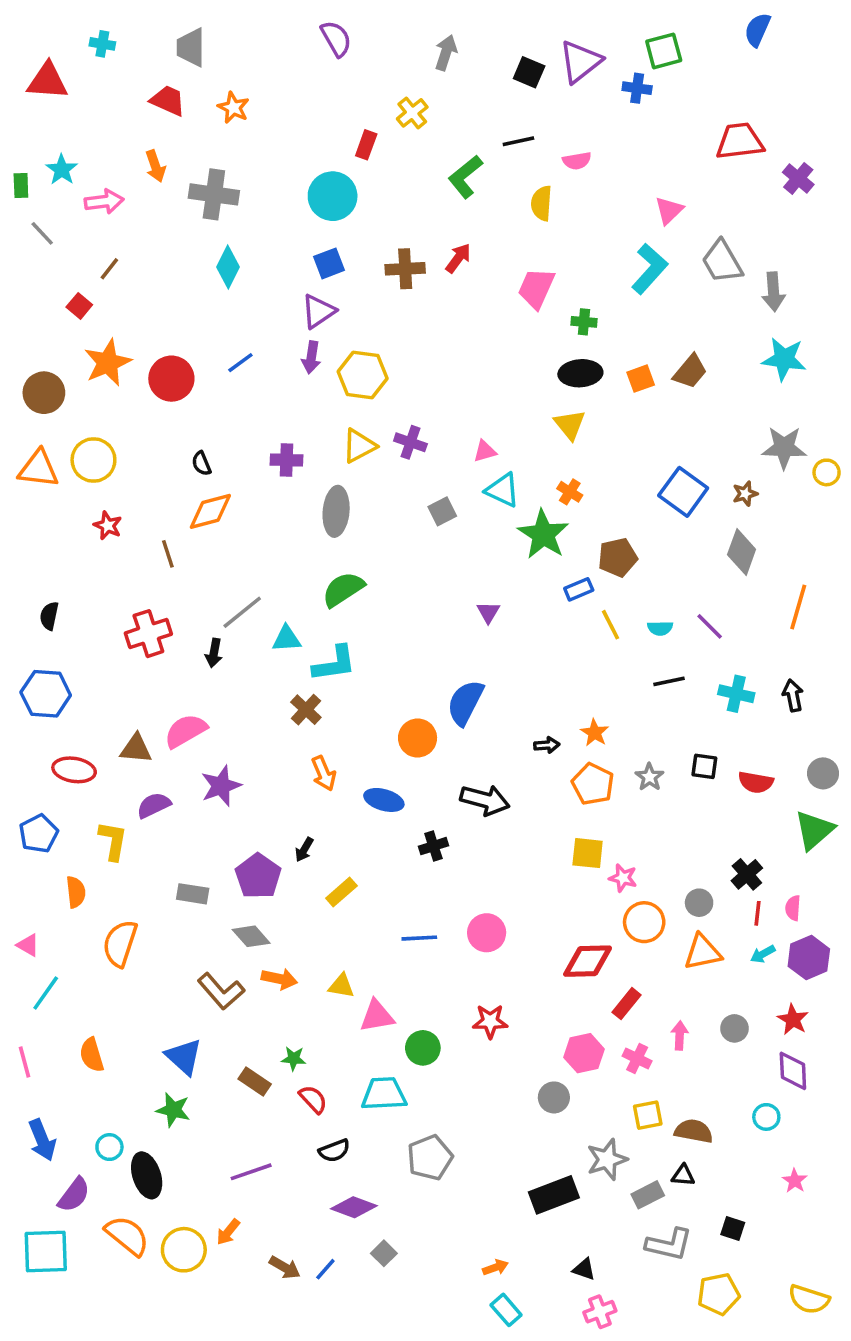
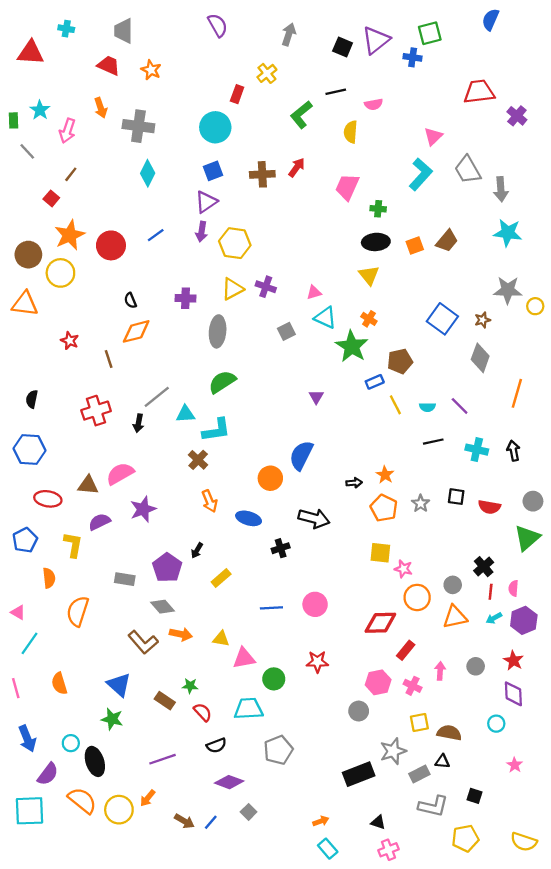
pink arrow: (104, 201) -> (67, 131), turned 115
yellow circle: (93, 460) -> (60, 273), moved

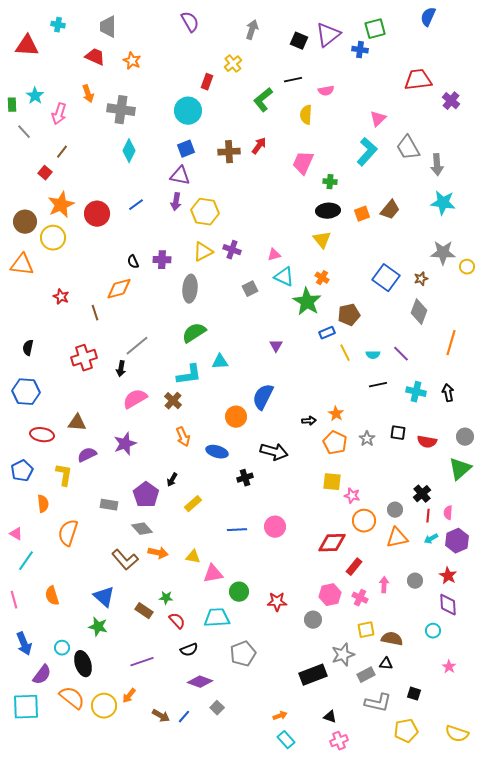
purple triangle: (206, 202) -> (180, 176), turned 45
black semicircle: (130, 300) -> (133, 262), moved
cyan triangle: (185, 414) -> (220, 362), moved
pink semicircle: (120, 474) -> (135, 399), moved
red star: (317, 662) -> (277, 602), moved

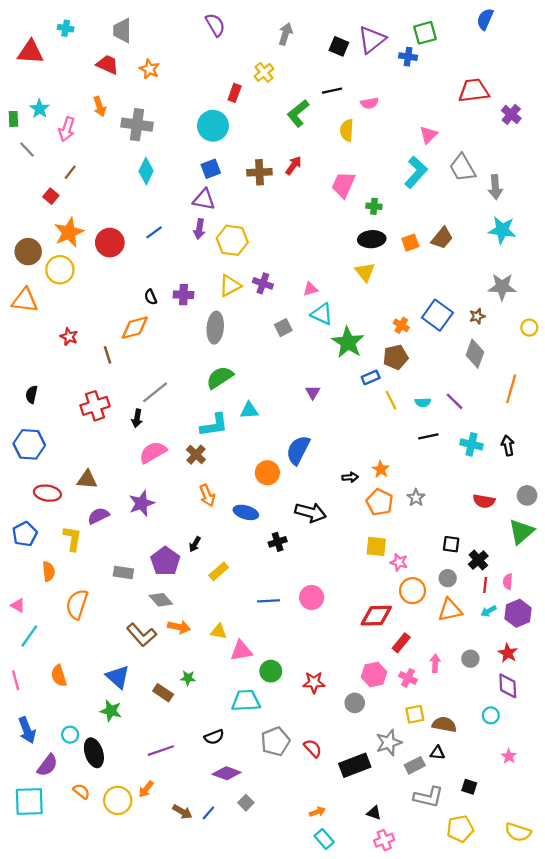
yellow circle: (467, 267) -> (529, 328), moved
orange cross: (322, 278) -> (401, 325), moved
black square: (398, 433) -> (451, 544), moved
red semicircle: (177, 621) -> (313, 748), moved
orange semicircle: (72, 698) -> (81, 791), size x0.6

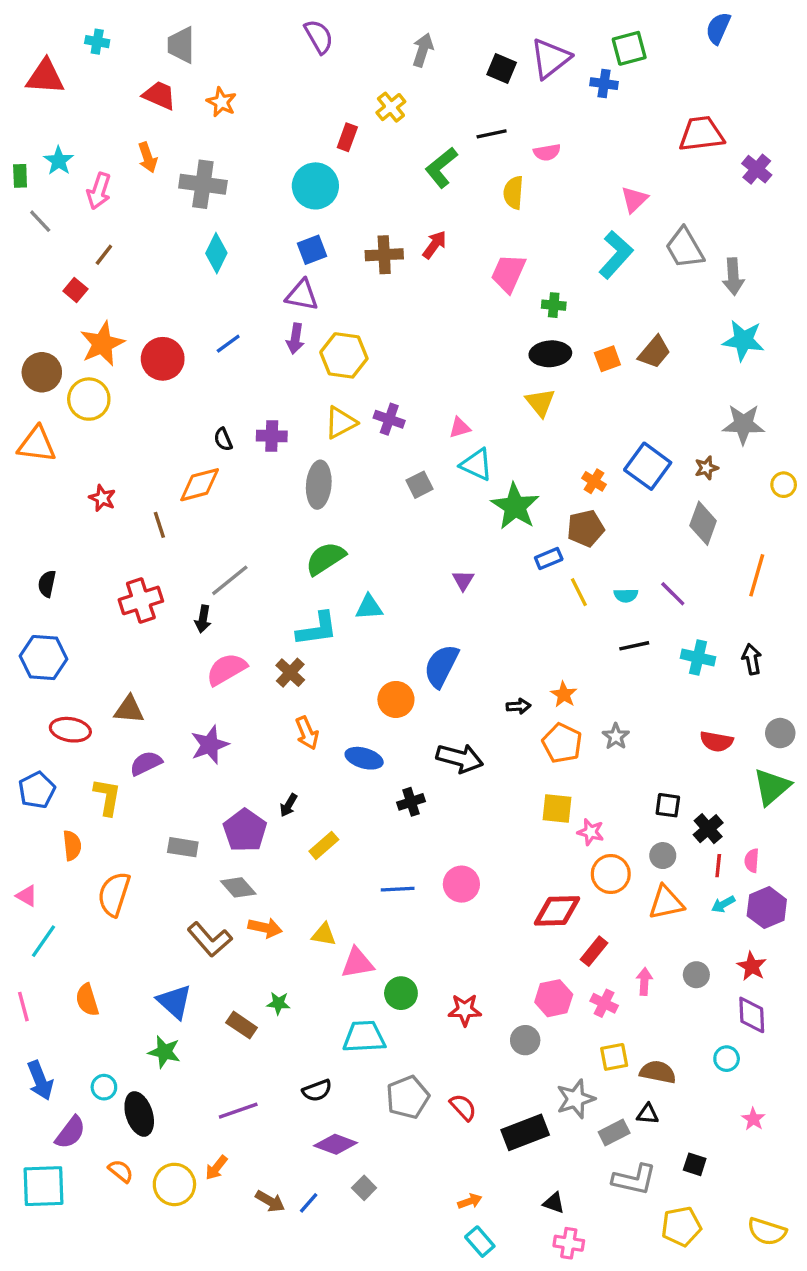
pink cross: (384, 840) -> (569, 1243), turned 30

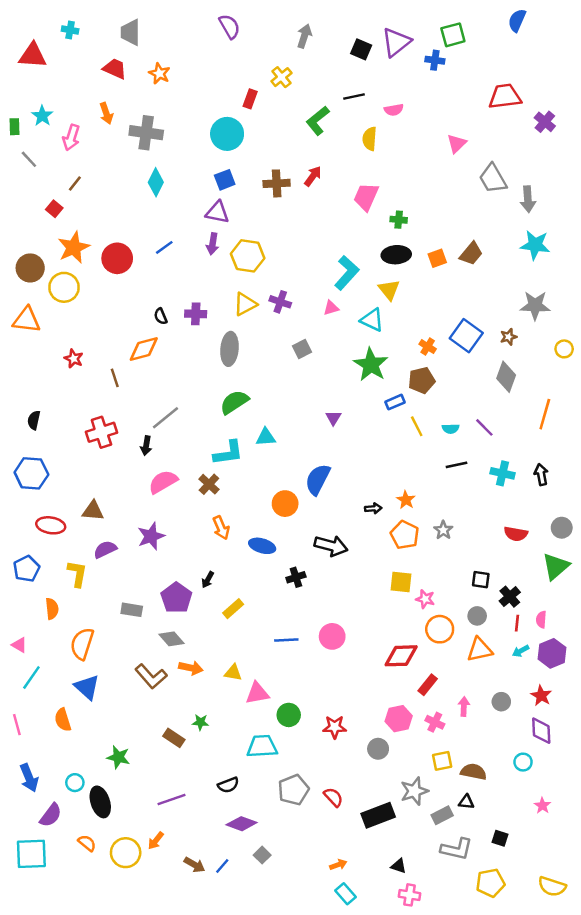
cyan L-shape: (616, 255) -> (347, 273), moved
cyan triangle: (477, 465) -> (372, 320), moved
blue triangle: (174, 1002) -> (87, 687), moved

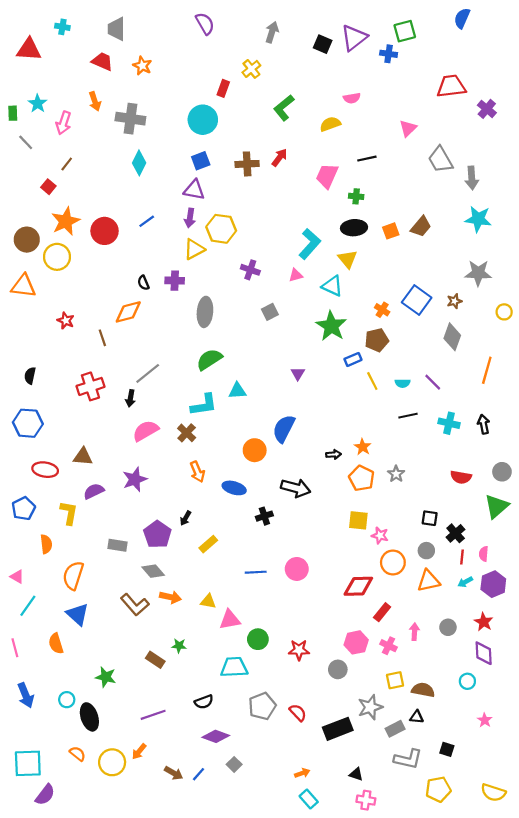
black line: (354, 96) -> (367, 159), moved
yellow semicircle: (370, 139) -> (330, 124), turned 66
yellow triangle: (245, 304) -> (194, 249), moved
purple semicircle: (51, 815) -> (45, 795), moved

